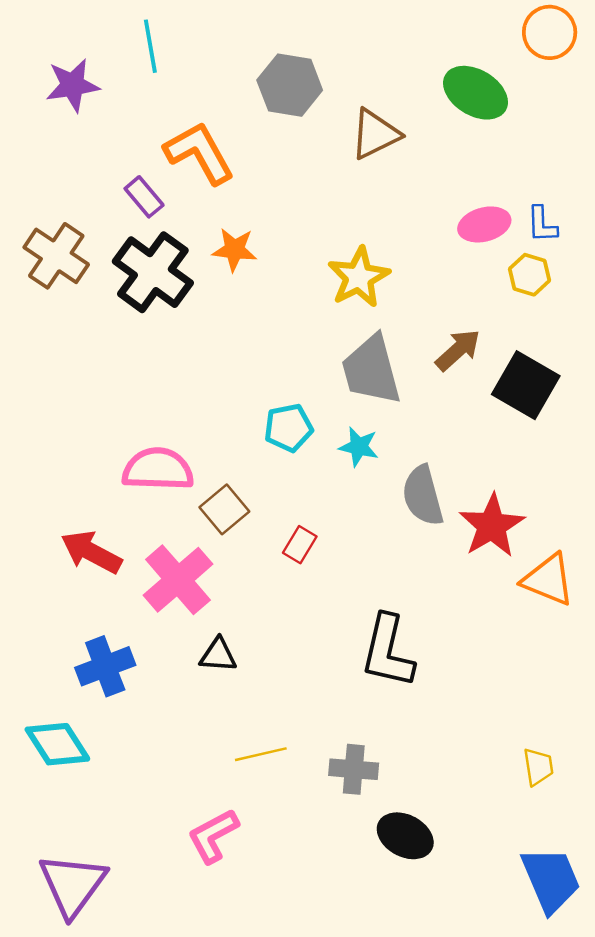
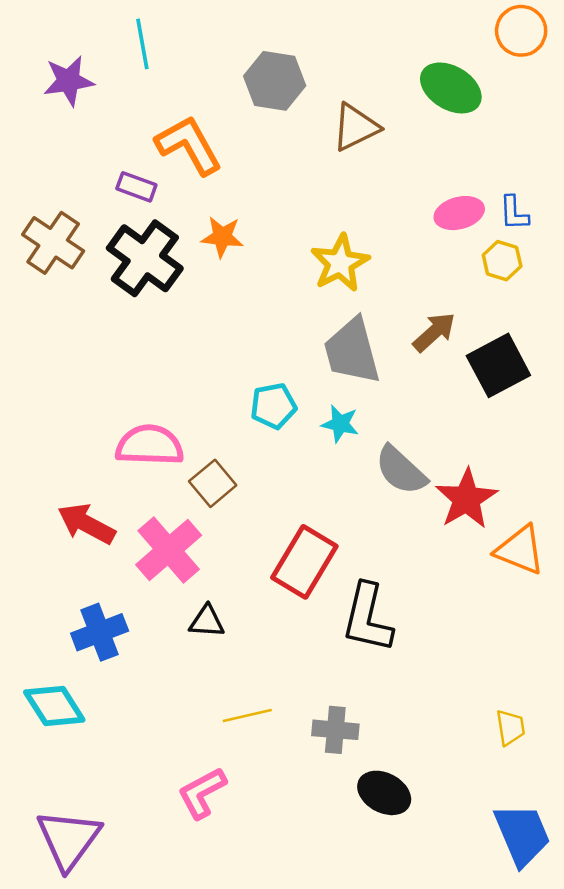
purple rectangle: (144, 197) -> (136, 187), turned -30
black square: (526, 385) -> (498, 365), turned 32
gray semicircle: (423, 496) -> (401, 470), turned -32
red rectangle: (300, 545) -> (304, 562), moved, size x2.0

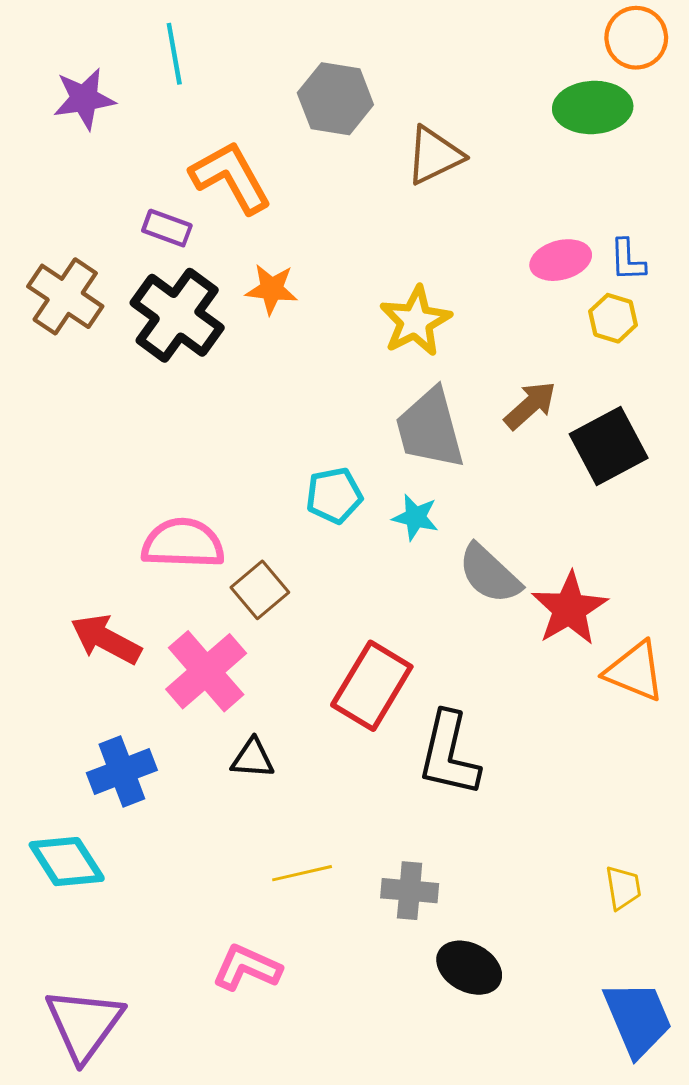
green ellipse: (451, 88) -> (593, 107), moved, turned -34
pink L-shape: (202, 793) -> (247, 968), turned 52

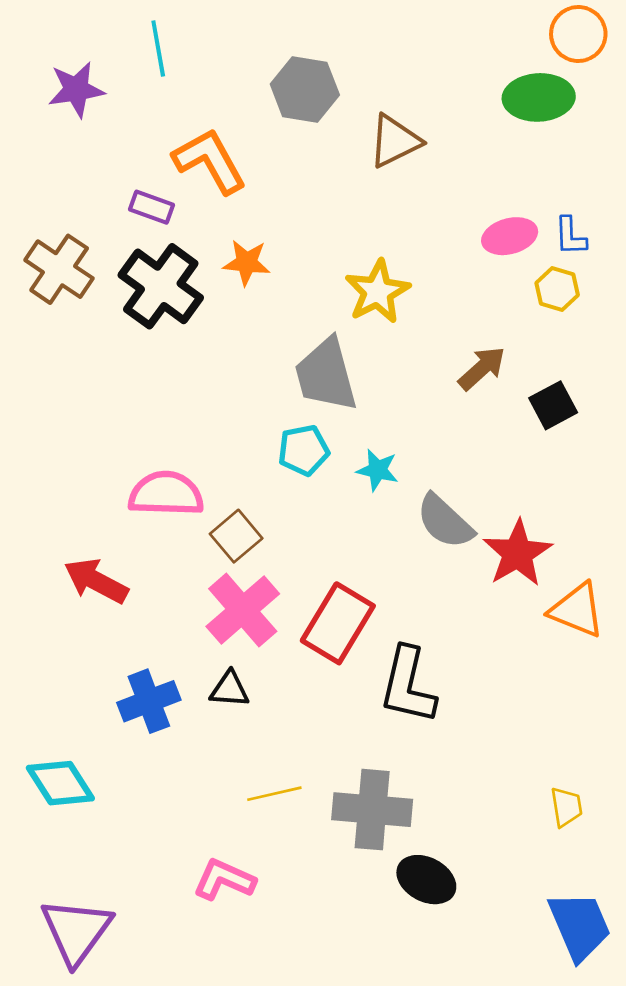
gray trapezoid: (430, 429) -> (326, 375), moved
black square: (609, 446) -> (553, 405), size x0.7
pink cross: (206, 671) -> (243, 610), moved
blue cross: (122, 771) -> (149, 701), moved
gray cross: (410, 891) -> (372, 810), size x1.5

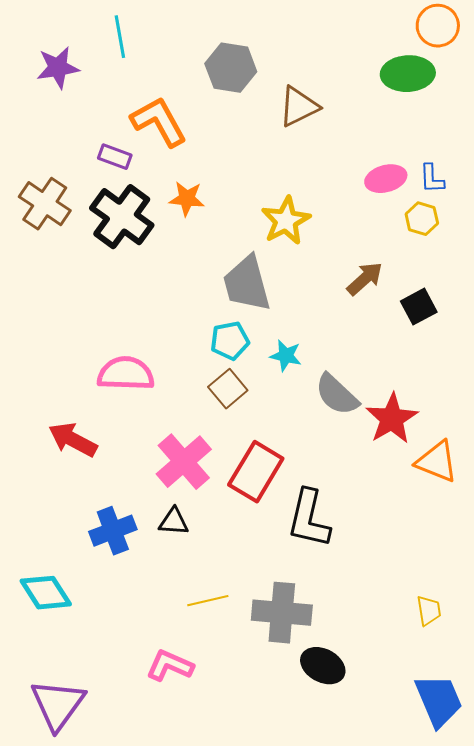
brown square: (236, 536) -> (228, 389), moved

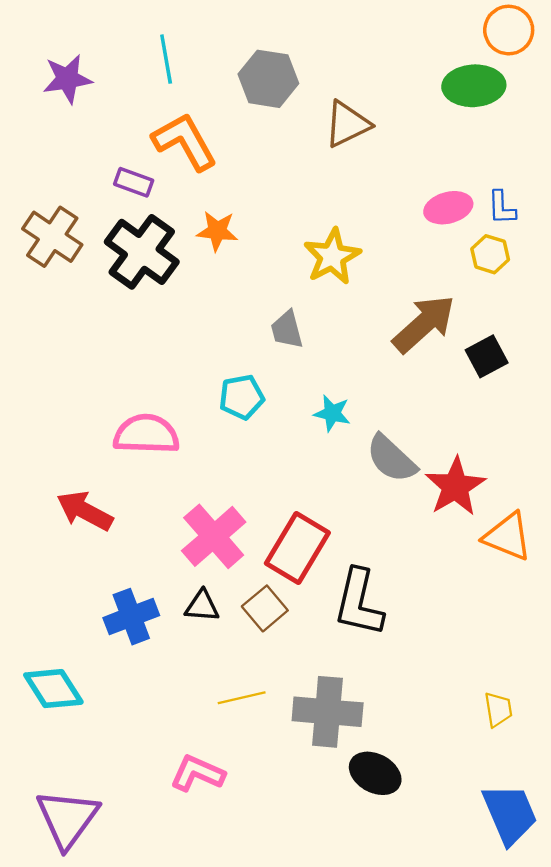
cyan line: (120, 37) -> (166, 59), moved
brown arrow: (365, 279) -> (424, 324), size x1.5
gray trapezoid: (247, 284) -> (287, 330), size x0.6
cyan pentagon: (230, 341) -> (242, 397), moved
brown square: (228, 389) -> (265, 608), moved

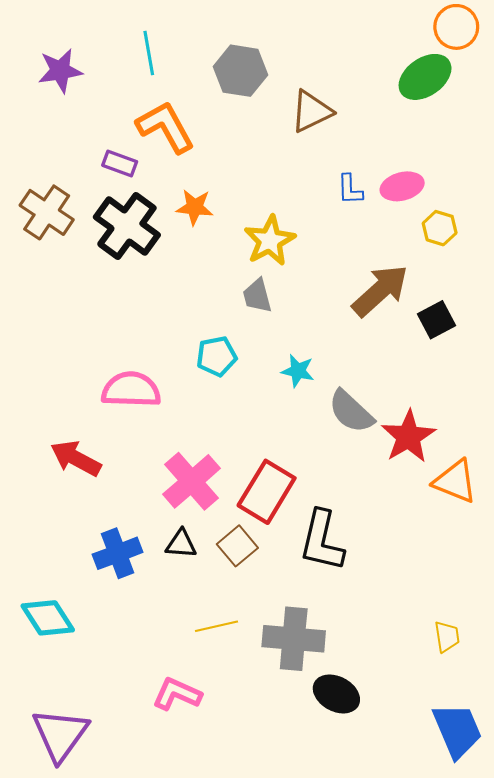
green ellipse: (474, 86) -> (425, 77), turned -32
blue L-shape: (502, 208) -> (350, 190), moved
yellow star: (332, 257) -> (270, 241), moved

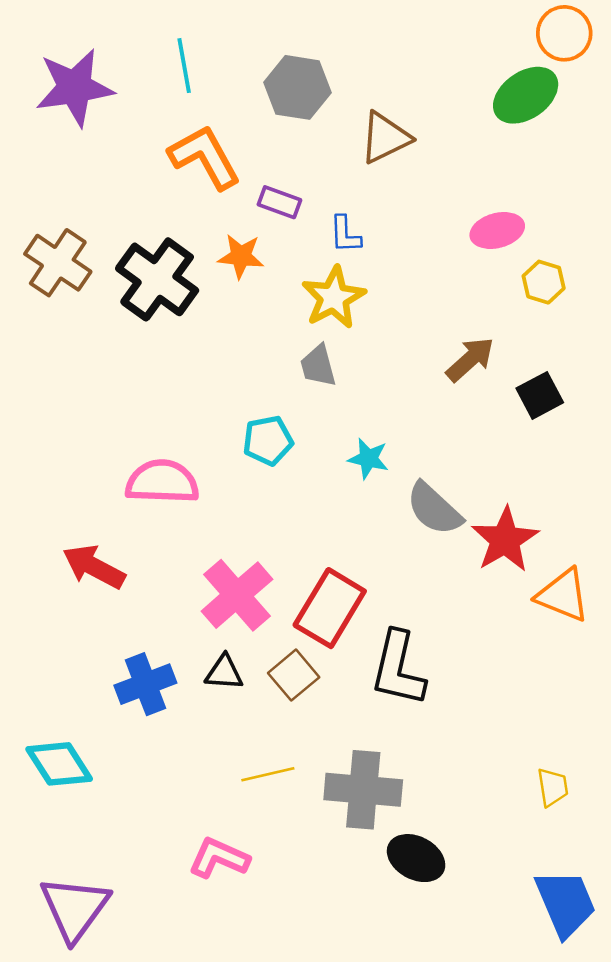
purple star: (60, 71) -> (75, 87), size x1.4
purple rectangle: (120, 163) -> (279, 202), moved
blue L-shape: (350, 190) -> (345, 234), moved
brown arrow: (380, 291) -> (470, 359), size x0.7

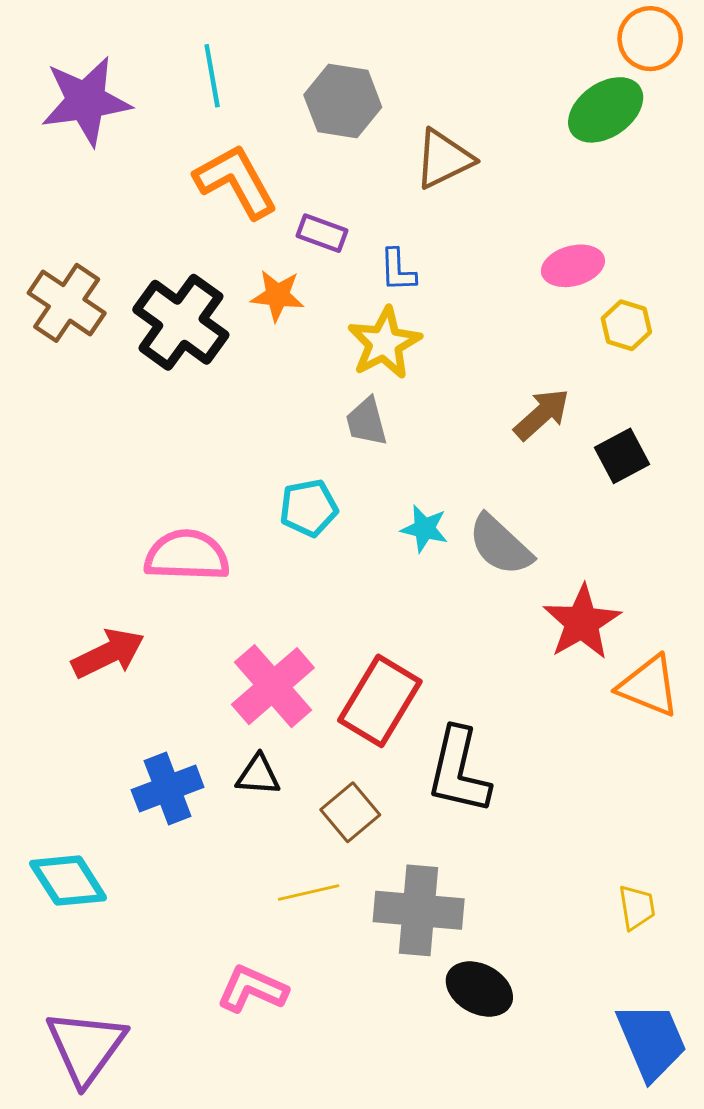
gray semicircle: (434, 509) -> (500, 545), moved
red arrow: (94, 567) -> (108, 653), turned 126
brown square: (294, 675) -> (350, 812), moved

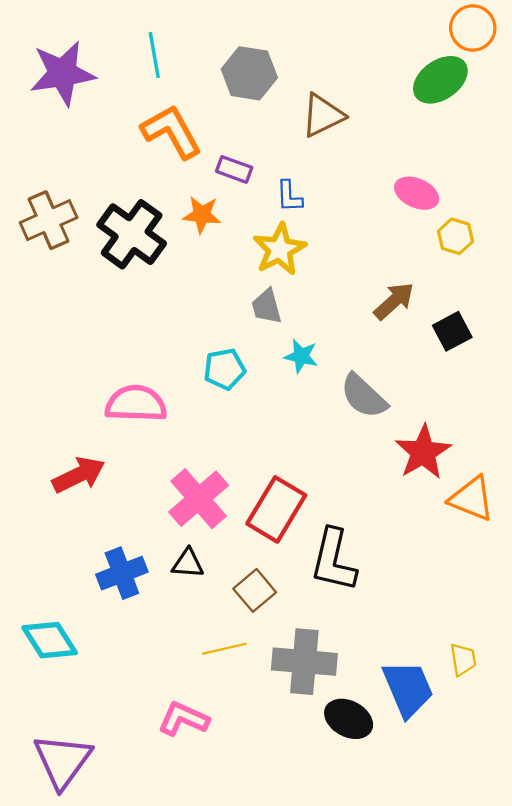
pink ellipse: (573, 266) -> (417, 193), turned 39
brown cross: (67, 303) -> (49, 220), turned 32
cyan star: (424, 529) -> (301, 356), moved
blue trapezoid: (652, 1041) -> (408, 689), moved

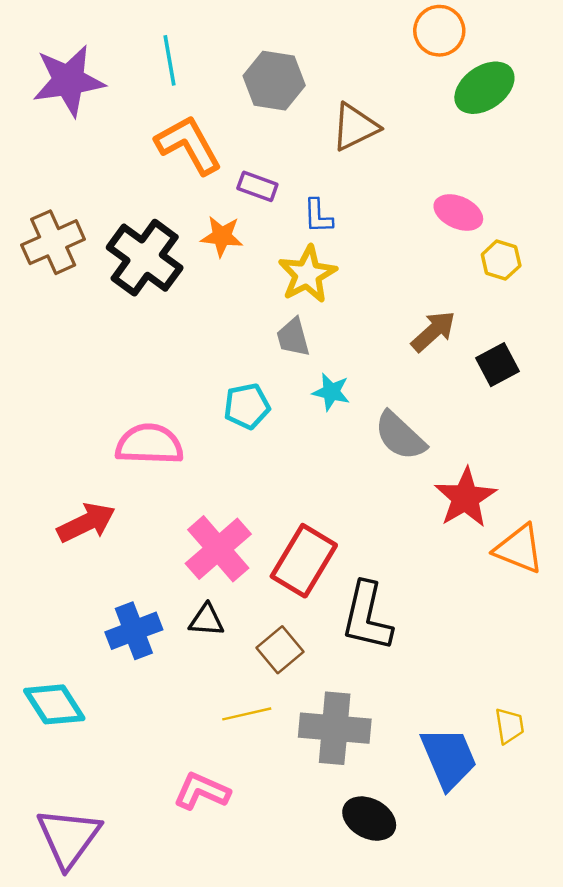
orange circle: (473, 28) -> (439, 31), moved
black ellipse: (349, 719) -> (369, 819), moved

